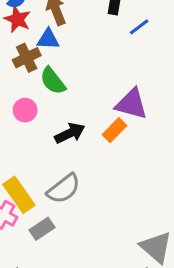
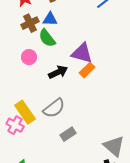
blue triangle: (48, 39) -> (50, 19), moved
purple triangle: (131, 104) -> (82, 53), moved
gray rectangle: (42, 229) -> (68, 134), moved

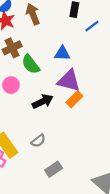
blue triangle: (50, 19) -> (62, 53), moved
gray semicircle: (54, 108) -> (38, 141), size x0.6

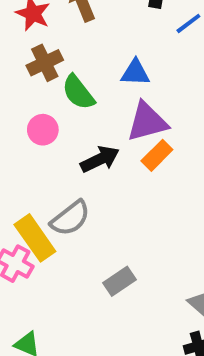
purple triangle: (69, 81) -> (147, 122), turned -30
gray semicircle: (38, 141) -> (70, 218), moved, size x1.5

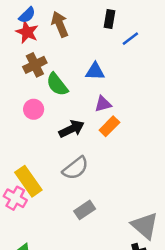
purple triangle: (147, 122) -> (103, 104), size x0.6
gray semicircle: (70, 218) -> (75, 168), moved

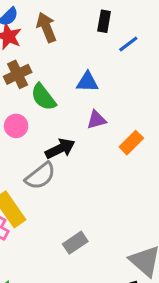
orange rectangle: (109, 126) -> (131, 143), moved
gray semicircle: (75, 168) -> (40, 176), moved

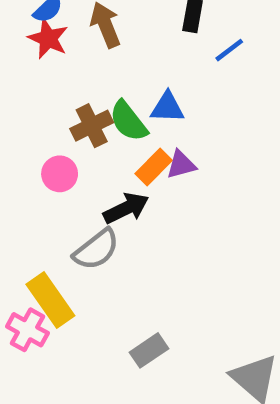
brown cross: (18, 74) -> (92, 126), moved
green semicircle: (43, 97) -> (128, 121), moved
orange rectangle: (131, 143) -> (154, 167), moved

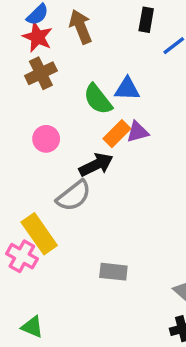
brown cross: (92, 126) -> (41, 73), moved
gray rectangle: (149, 350) -> (113, 272), turned 40

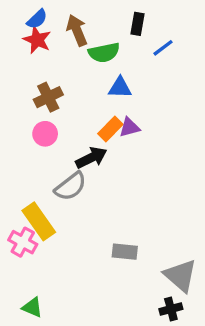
brown cross: (41, 73) -> (48, 97), moved
green semicircle: (98, 99) -> (104, 53), moved, turned -64
gray rectangle: (113, 272) -> (125, 252), moved

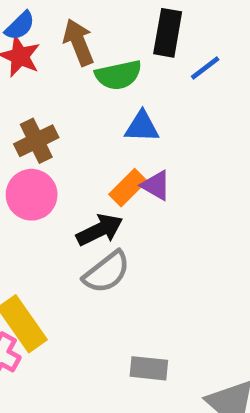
black rectangle: (137, 24) -> (168, 33), size x1.4
purple triangle: (129, 127) -> (156, 185), turned 45
pink circle: (45, 134) -> (32, 195), size x1.4
gray semicircle: (71, 186) -> (107, 272), moved

